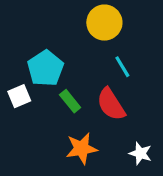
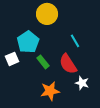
yellow circle: (104, 23) -> (47, 14), moved
white star: (140, 153) -> (82, 83), moved

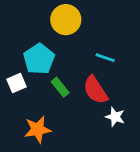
cyan line: (75, 41) -> (105, 58), turned -40
orange star: (50, 91) -> (38, 129), moved

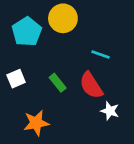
cyan pentagon: (39, 59) -> (27, 32), moved

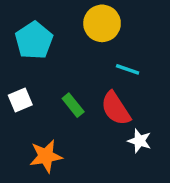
yellow circle: (63, 18) -> (102, 23), moved

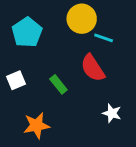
cyan line: (128, 69) -> (104, 38), moved
red semicircle: (116, 108) -> (93, 68), moved

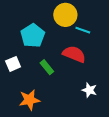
cyan pentagon: (27, 32) -> (33, 36), moved
red semicircle: (93, 68) -> (74, 54), turned 145

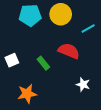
cyan line: (83, 30) -> (88, 29), moved, turned -48
cyan pentagon: (33, 36) -> (30, 15), moved, turned 30

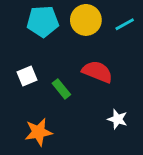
cyan line: (88, 29) -> (125, 24), moved
white square: (12, 60) -> (27, 76), moved

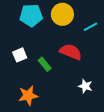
cyan line: (125, 24) -> (91, 27), moved

